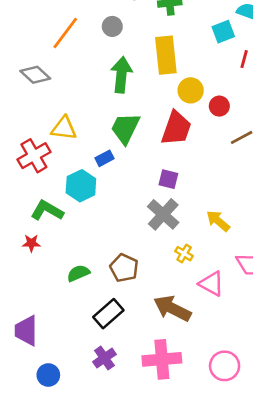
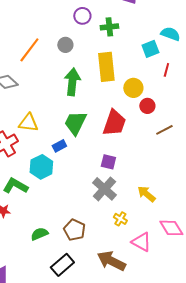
yellow circle: (191, 90) -> (133, 88), moved

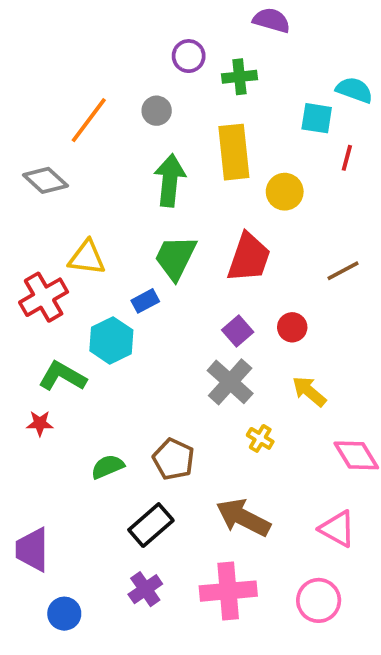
cyan square: (150, 49) -> (317, 118), turned 30
red circle: (147, 106) -> (292, 327), moved
purple square: (108, 162) -> (238, 331), turned 35
pink triangle: (141, 242) -> (337, 529), moved

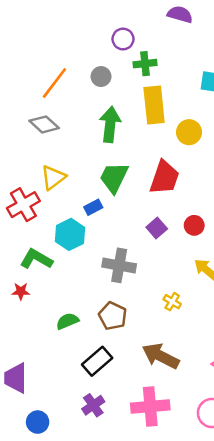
green cross: (239, 77) -> (145, 64), moved
gray diamond: (45, 180) -> (44, 124), moved
yellow triangle: (87, 258) -> (53, 177), turned -44
gray cross: (230, 382) -> (119, 265), moved, turned -32

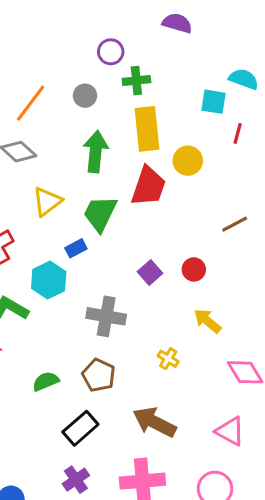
yellow triangle: (53, 177) -> (47, 201), moved
red trapezoid: (164, 177) -> (148, 186), moved

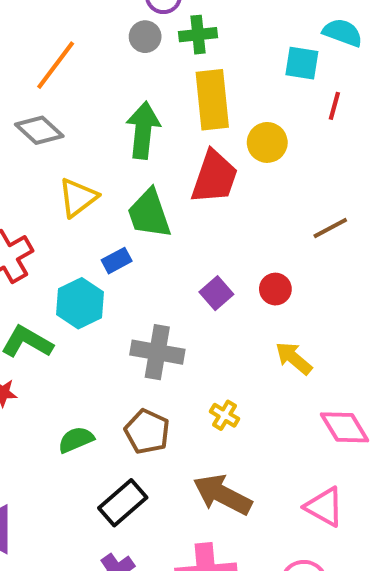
gray circle: (85, 96) -> (145, 37), moved
green trapezoid: (100, 214) -> (149, 214), turned -45
yellow cross: (168, 359) -> (224, 415), moved

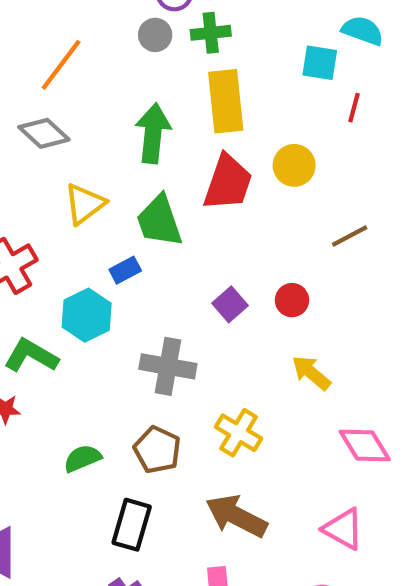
yellow circle: (267, 142) -> (294, 165), moved
yellow cross: (224, 415) -> (239, 433), size x1.5
black rectangle: (123, 503) -> (132, 525), turned -33

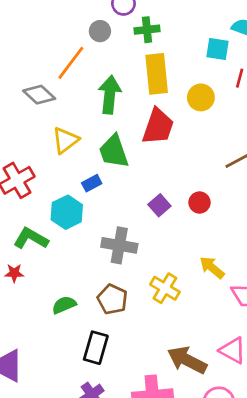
gray circle: (155, 35) -> (100, 31), moved
orange line: (61, 65) -> (71, 63), moved
yellow circle: (294, 165) -> (201, 97), moved
yellow arrow: (311, 373) -> (212, 267), moved
brown arrow: (236, 516) -> (187, 360), moved

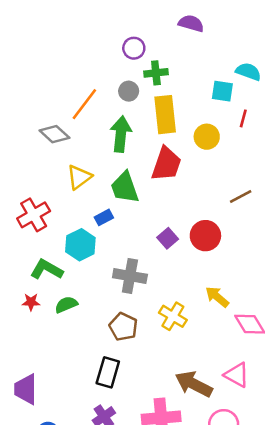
gray circle: (100, 31) -> (129, 91), moved
red circle: (200, 203) -> (205, 236), size x1.5
green semicircle: (64, 305) -> (66, 305), moved

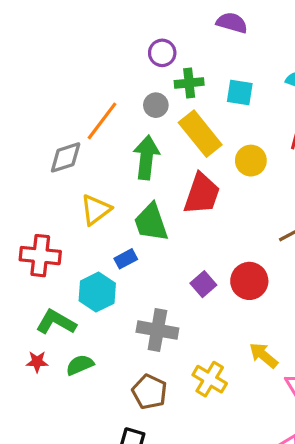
cyan square: (222, 91) -> (240, 92), moved
yellow rectangle: (165, 115) -> (200, 134), turned -33
gray diamond: (54, 134) -> (66, 157), turned -60
red cross: (34, 215) -> (40, 256), turned 36

